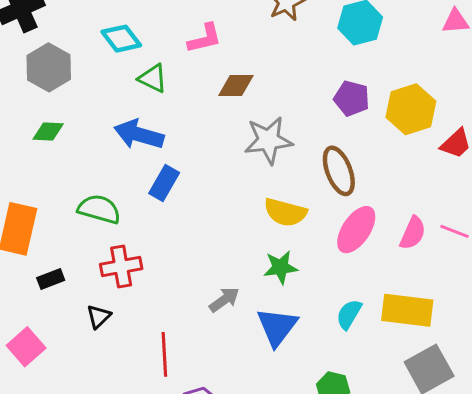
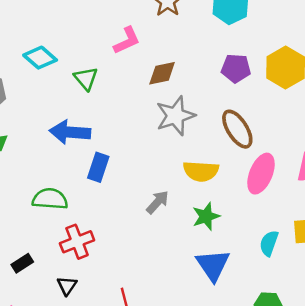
pink L-shape: (205, 38) -> (127, 41), moved
green triangle: (153, 78) -> (86, 79), moved, turned 35
brown diamond: (236, 86) -> (162, 73), moved
gray arrow: (224, 300) -> (158, 202), moved

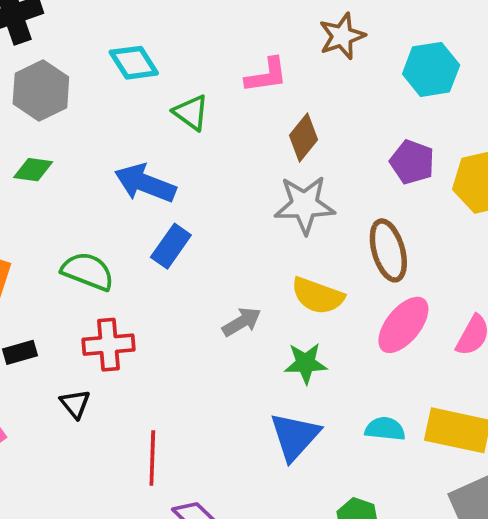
brown diamond: (162, 73) -> (303, 138), turned -56
green triangle: (86, 79) -> (191, 113), turned -30
cyan semicircle: (269, 243) -> (385, 429), turned 60
black triangle: (67, 286) -> (75, 404), turned -30

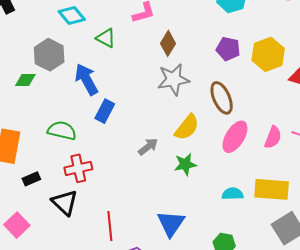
gray hexagon: (41, 90) -> (49, 55), moved
blue arrow: (145, 183) -> (86, 79), turned 48
yellow semicircle: (318, 296) -> (187, 127), turned -64
black triangle: (75, 404) -> (65, 203), size x1.6
blue triangle: (295, 436) -> (171, 223), moved

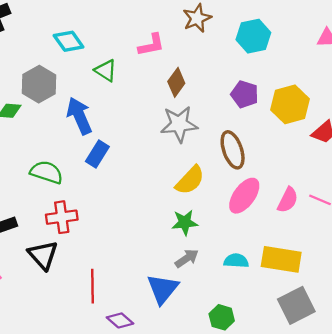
gray arrow: (148, 147) -> (187, 258), moved

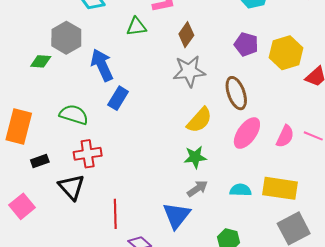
green triangle: (106, 70) -> (136, 27), moved, turned -40

